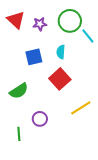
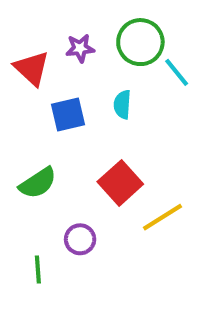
red triangle: (16, 20) -> (32, 68), moved
red square: (60, 79) -> (120, 183), moved

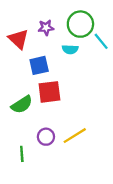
cyan semicircle: (122, 104) -> (70, 49), moved, turned -91
red square: (120, 183) -> (49, 92), moved, turned 35
yellow line: (163, 217) -> (75, 136), moved

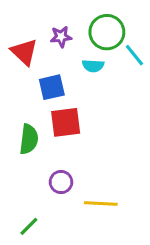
green semicircle: (22, 105) -> (29, 139), turned -50
yellow line: (75, 136) -> (101, 203), moved, turned 35
green line: (22, 154) -> (29, 226), moved, turned 49

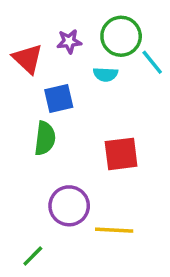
red square: (66, 122) -> (121, 154), moved
green semicircle: (29, 139) -> (45, 138), moved
purple circle: (61, 182) -> (69, 206), size x1.5

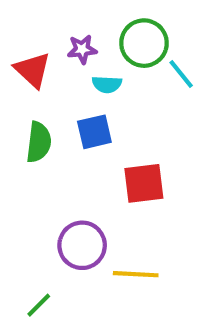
cyan semicircle: (105, 74) -> (107, 84), moved
blue square: (59, 99) -> (94, 132), moved
green semicircle: (45, 138) -> (39, 142), moved

